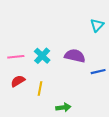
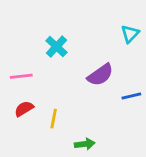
cyan cross: (42, 56) -> (56, 47), moved
purple semicircle: (75, 56) -> (100, 75), turned 132

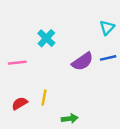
blue line: (131, 96) -> (108, 58), moved
red semicircle: (24, 109) -> (20, 103), moved

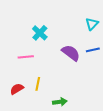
purple semicircle: (83, 61) -> (71, 53), turned -108
pink line: (17, 63) -> (26, 57), moved

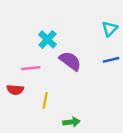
purple semicircle: (71, 53) -> (70, 61), moved
red semicircle: (17, 89) -> (15, 90), moved, turned -144

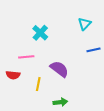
cyan triangle: (110, 29) -> (85, 24), moved
purple semicircle: (70, 61) -> (59, 69), moved

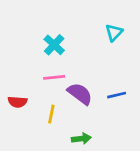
blue line: (94, 50) -> (117, 95), moved
pink line: (26, 57) -> (54, 77), moved

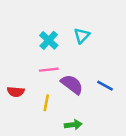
cyan triangle: (114, 33) -> (82, 35), moved
blue line: (117, 95) -> (105, 86), turned 42

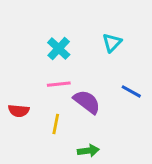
cyan triangle: (82, 35) -> (112, 43), moved
blue line: (105, 86) -> (131, 91), moved

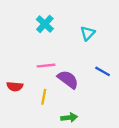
cyan cross: (59, 49) -> (45, 24), moved

